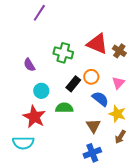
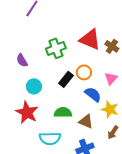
green cross: (63, 53) -> (56, 48), turned -36
green semicircle: (64, 108) -> (63, 112), moved
brown triangle: (93, 126) -> (86, 121), turned -35
cyan semicircle: (23, 143) -> (50, 138), moved

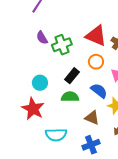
purple semicircle: (22, 60) -> (42, 38), moved
orange circle: (84, 72) -> (96, 62), moved
green semicircle: (63, 112) -> (70, 97), moved

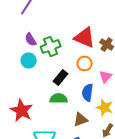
cyan circle: (40, 83) -> (29, 60), moved
blue semicircle: (99, 91) -> (88, 92), turned -120
brown triangle: (92, 118) -> (81, 120), turned -42

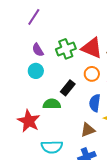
green cross: (51, 46) -> (66, 49), moved
green semicircle: (59, 98) -> (52, 104), moved

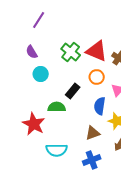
green cross: (66, 49) -> (71, 52), turned -30
purple semicircle: (38, 50) -> (32, 52), moved

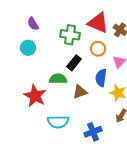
green cross: (71, 52) -> (70, 35), moved, turned -30
cyan circle: (41, 74) -> (28, 48), moved
brown triangle: (93, 133) -> (80, 92), moved

